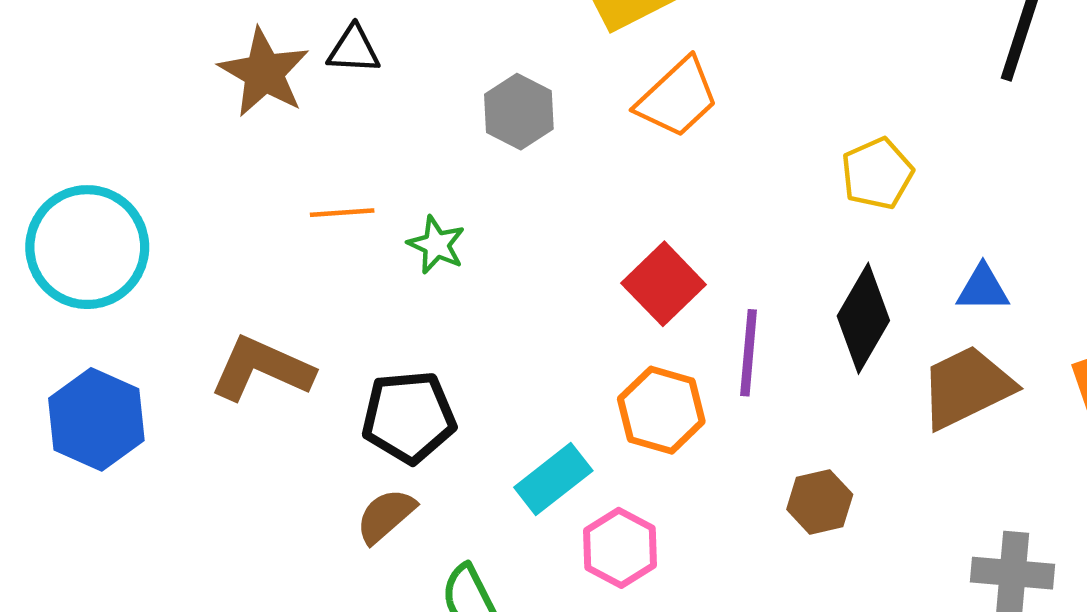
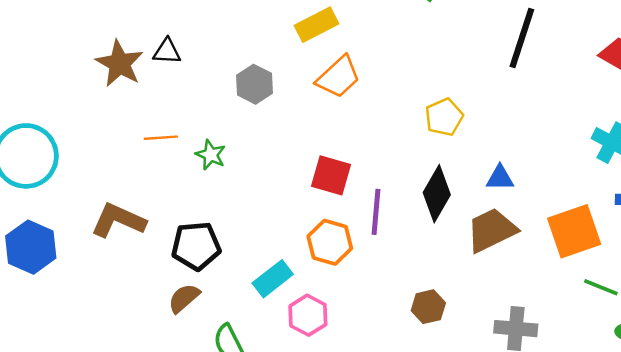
red square: (664, 284) -> (331, 175), turned -30
brown hexagon: (820, 502) -> (428, 307), moved

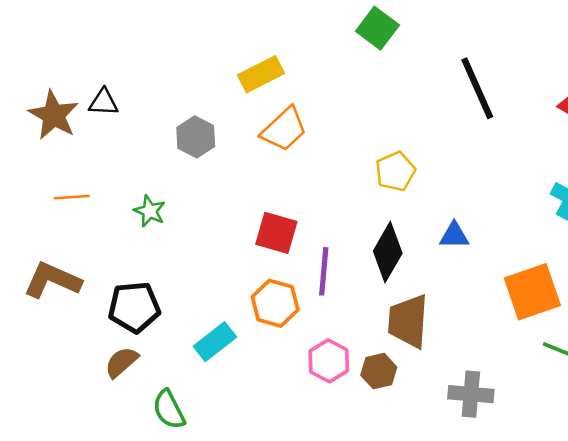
black line: (522, 38) -> (477, 88), turned -42
orange line: (161, 138) -> (72, 197), moved
brown trapezoid: (491, 230) -> (408, 321), moved, turned -60
pink hexagon: (308, 315) -> (329, 361), moved

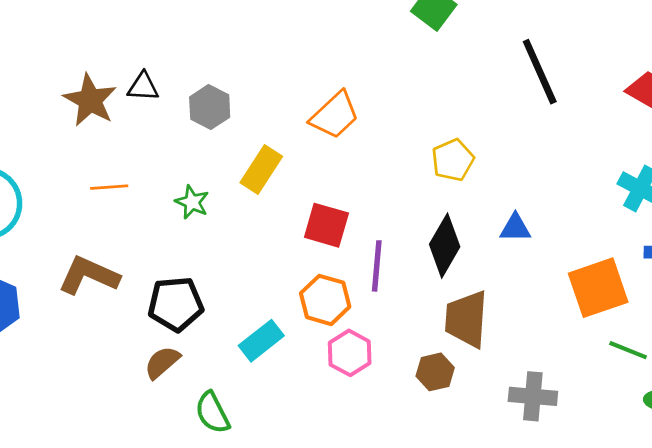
yellow rectangle: (261, 74) -> (261, 170), moved, turned -30
gray hexagon: (196, 137) -> (210, 107), moved
pink hexagon: (329, 361) -> (350, 353), moved

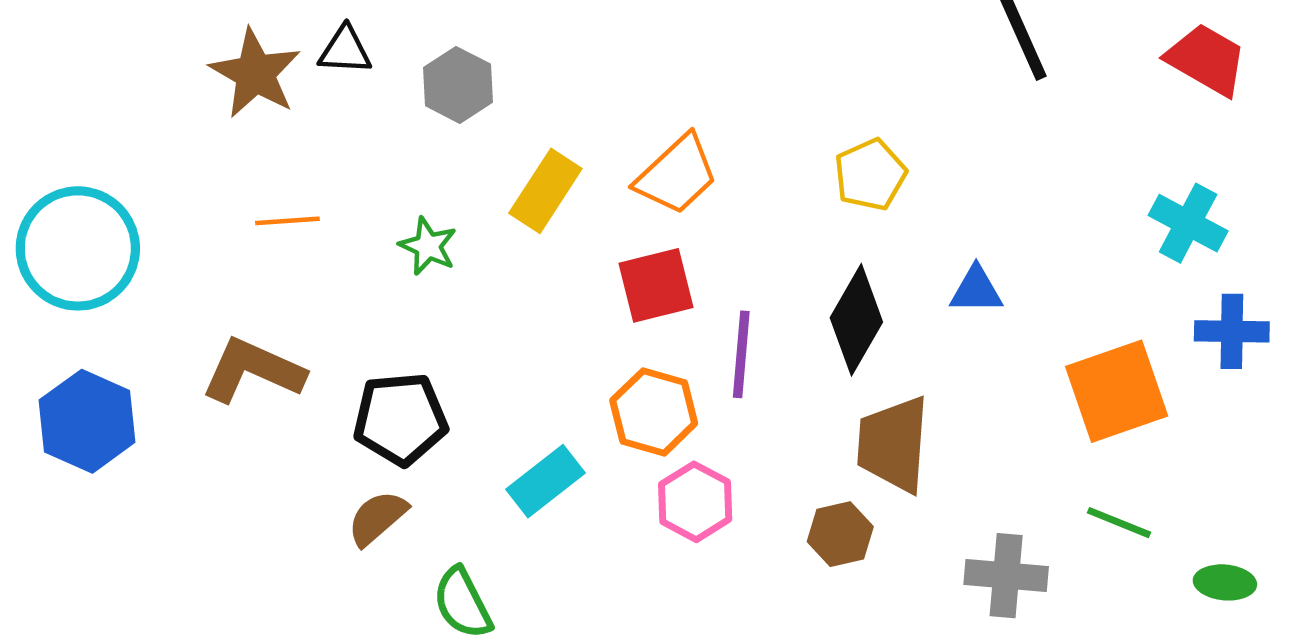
orange trapezoid: (335, 115) -> (677, 175), moved
red square: (326, 225) -> (656, 285), turned -30
green line: (628, 350) -> (1119, 523), moved

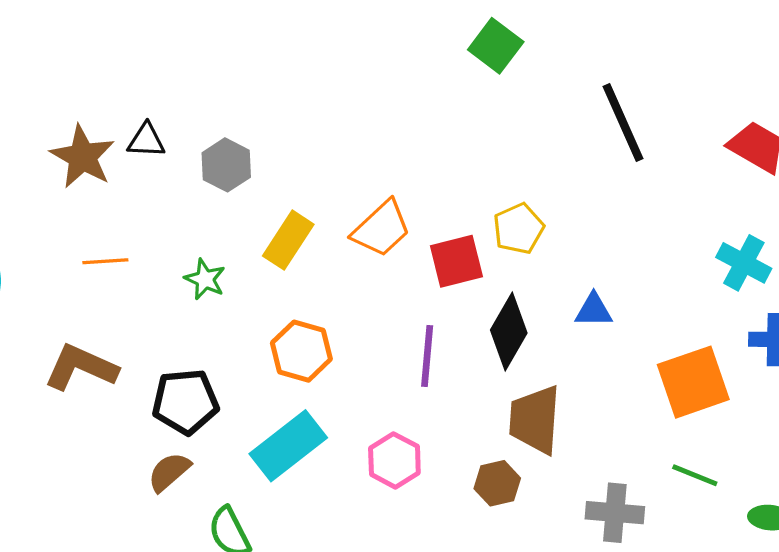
red square: (656, 285) -> (456, 261), moved
orange hexagon: (654, 412) -> (301, 351), moved
cyan rectangle: (545, 481) -> (288, 446), size x1.4

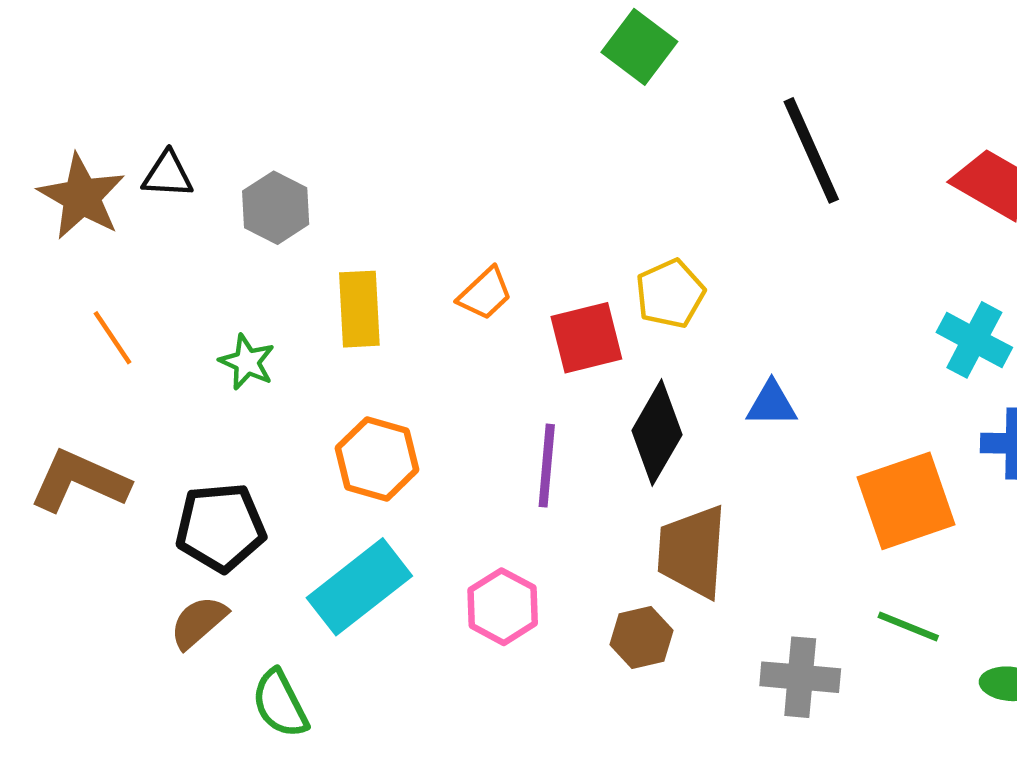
orange trapezoid: (381, 229) -> (485, 294), size x0.7
yellow rectangle: (288, 240) -> (359, 309), turned -36
orange line: (105, 261) -> (113, 338), turned 60

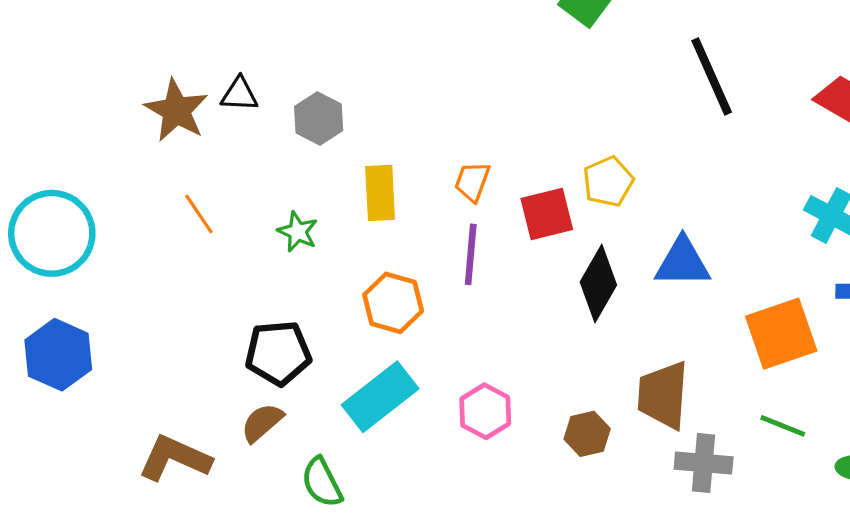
orange trapezoid: (485, 294) -> (472, 182), turned 153
blue triangle: (772, 404) -> (683, 262), size x1.5
purple line: (547, 466) -> (471, 254), moved
brown L-shape: (79, 481) -> (175, 458), moved
brown trapezoid: (692, 552) -> (663, 395), moved

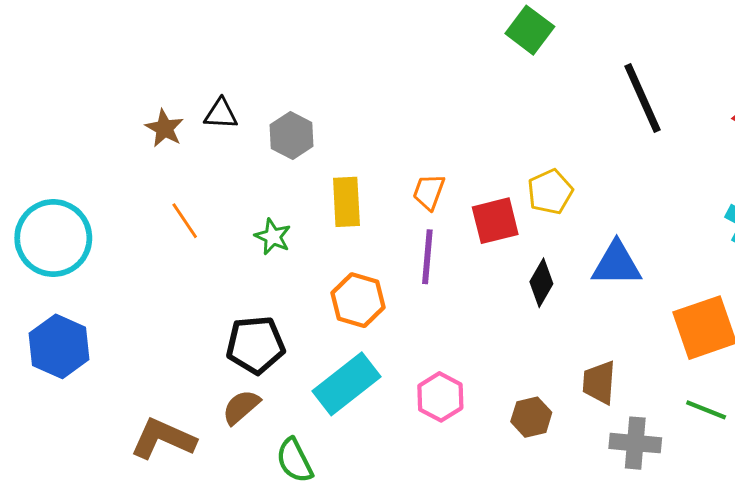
brown star: (176, 110) -> (165, 128), size x0.7
black diamond: (598, 283) -> (541, 283), size x0.7
brown trapezoid: (663, 395) -> (599, 382), size x0.7

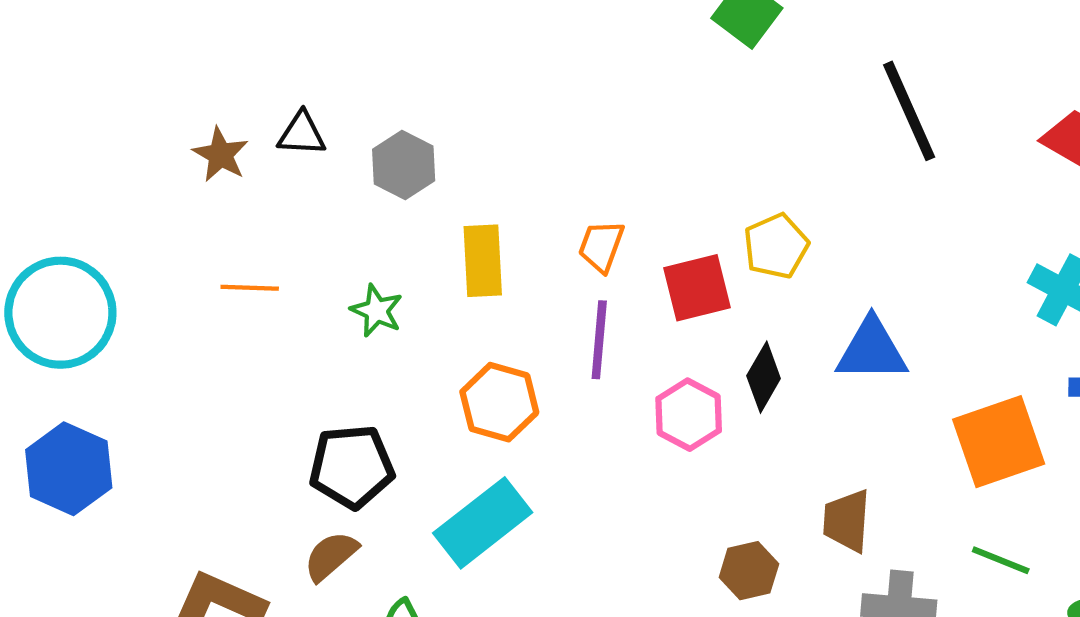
orange line: (185, 221) -> (250, 288), turned -54
pink hexagon: (440, 397) -> (689, 415), moved

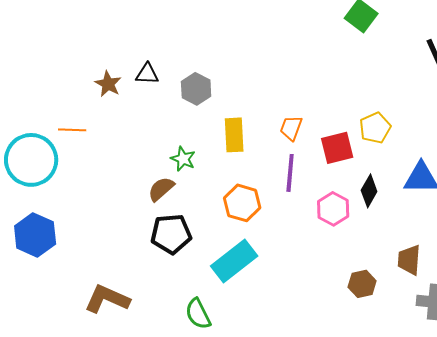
orange line: (250, 288) -> (72, 130), moved
brown semicircle: (331, 556) -> (161, 189), moved

